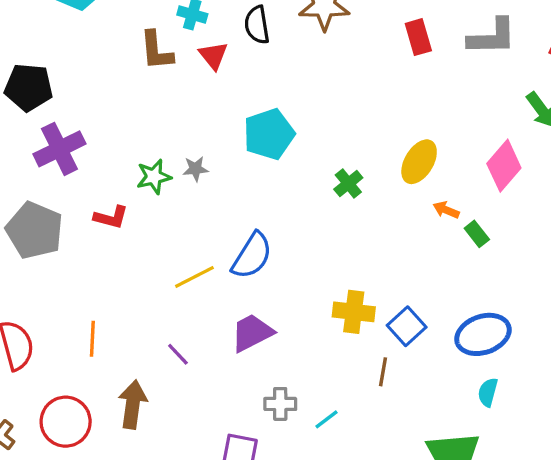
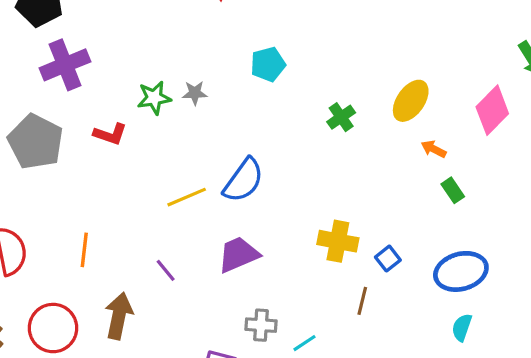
cyan pentagon: (269, 134) -> (268, 64), size x0.7
green rectangle: (477, 234) -> (453, 190), moved
blue square: (407, 326) -> (388, 259), size x0.7

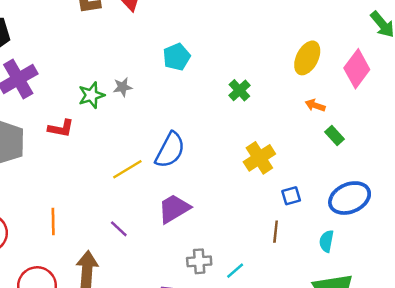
yellow ellipse: (411, 101) -> (307, 58), moved
yellow cross: (338, 241) -> (259, 158), moved, turned -36
blue square: (388, 259) -> (291, 196), turned 30
cyan semicircle: (462, 327) -> (326, 241), moved

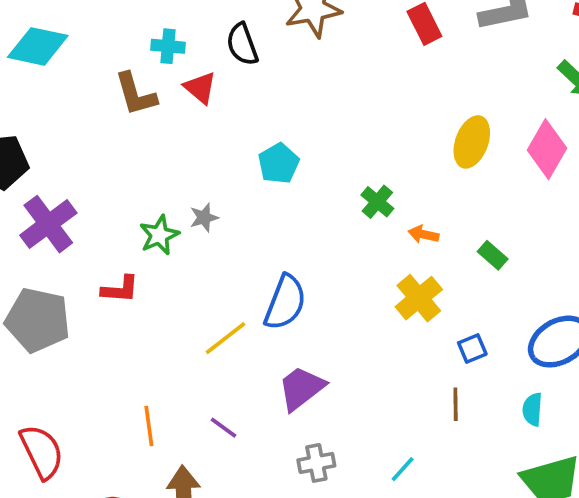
orange arrow: (315, 105) -> (423, 234), moved
green rectangle: (334, 136) -> (493, 255), moved
orange line: (53, 221) -> (149, 426), moved
gray cross: (199, 261) -> (316, 463), moved

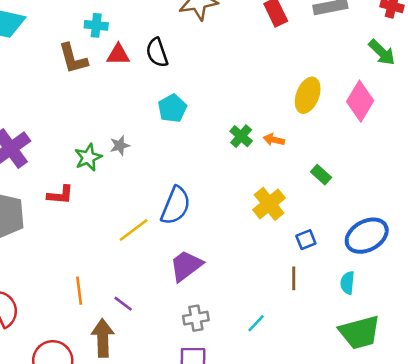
black semicircle: (242, 44) -> (157, 53), moved
red triangle: (200, 88) -> (118, 55), turned -40
orange arrow: (423, 234) -> (274, 140), moved
purple line: (223, 428) -> (123, 304), moved

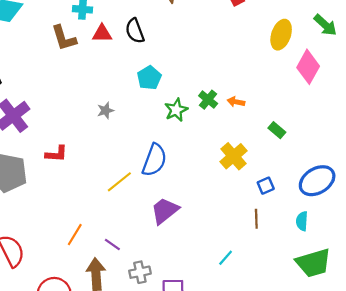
yellow ellipse: (308, 95) -> (281, 35), moved
green star: (88, 157) -> (176, 110), moved
orange line: (79, 291) -> (75, 235), turned 40
gray cross: (196, 318) -> (140, 272), moved

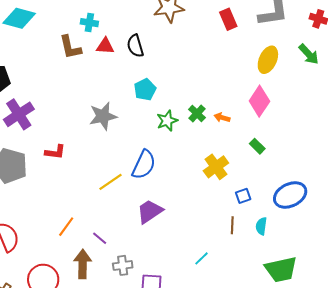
pink diamond: (308, 67) -> (259, 101), moved
gray star: (105, 111) -> (103, 116), size x1.8
cyan semicircle: (302, 221) -> (261, 226), moved

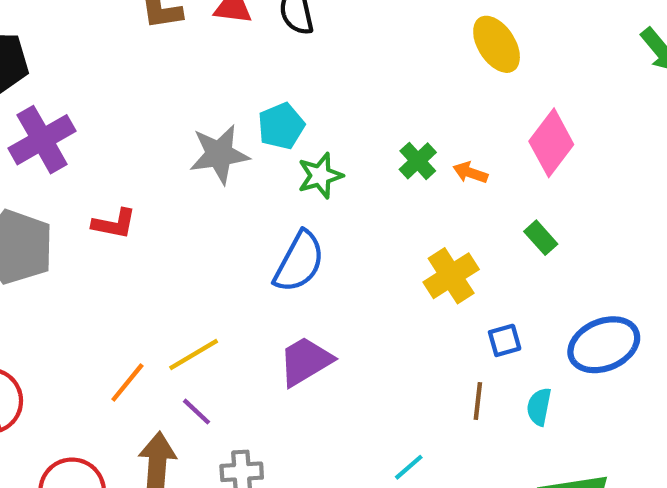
yellow ellipse: (268, 60) -> (497, 44), moved, turned -60
cyan pentagon: (145, 89) -> (281, 126), moved
green star: (167, 121) -> (320, 176), moved
yellow line: (110, 182) -> (194, 354), moved

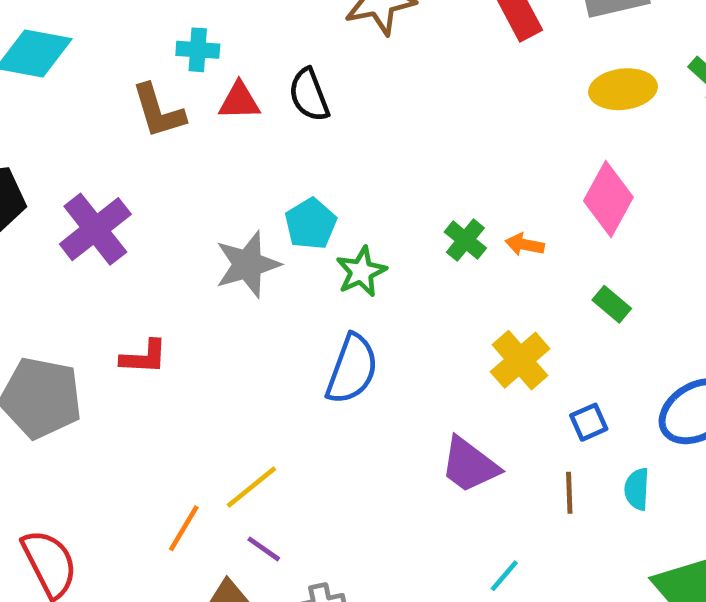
yellow ellipse: (497, 44) -> (623, 89), moved, turned -56
purple cross: (42, 140) -> (95, 229), moved
purple trapezoid: (305, 361) -> (470, 465), moved, turned -104

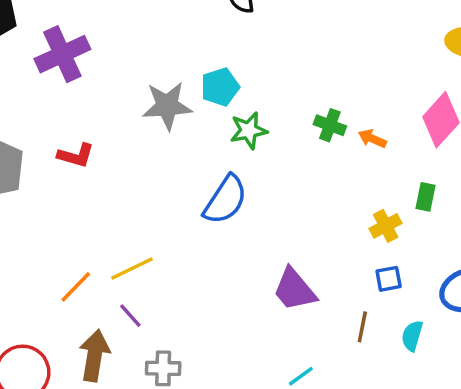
green cross: (465, 240) -> (330, 125), turned -32
green rectangle: (612, 304) -> (425, 197), turned 48
yellow cross: (520, 360) -> (386, 226), moved, size x0.7

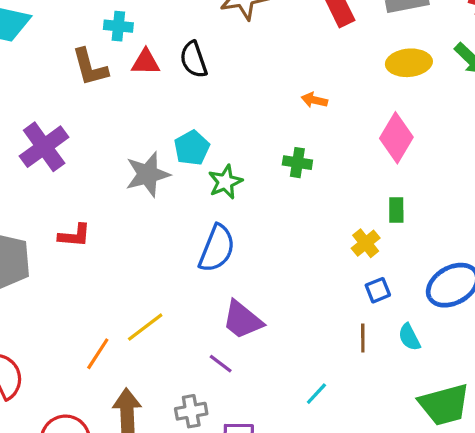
orange arrow: (372, 139) -> (314, 100), moved
purple trapezoid: (294, 290) -> (242, 320), moved
purple line: (130, 316) -> (221, 364), moved
cyan semicircle: (412, 336) -> (409, 337), turned -32

